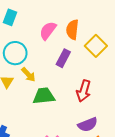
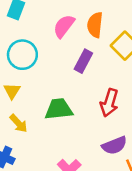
yellow arrow: (28, 75) -> (19, 123), moved

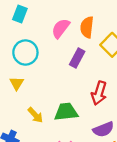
green trapezoid: (59, 109) -> (66, 112), moved
yellow arrow: (19, 123) -> (35, 115), moved

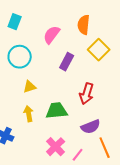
orange semicircle: (87, 27) -> (84, 25), moved
yellow triangle: (17, 83) -> (30, 87), moved, turned 40
yellow arrow: (35, 115) -> (29, 114), turned -147

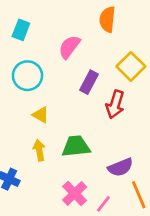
orange semicircle: (84, 25) -> (107, 19), moved
yellow triangle: (30, 87) -> (41, 115), turned 48
red arrow: (87, 94) -> (115, 104), moved

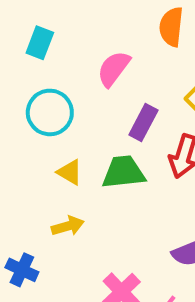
green trapezoid: (76, 146) -> (124, 172), moved
yellow arrow: (39, 150) -> (68, 226), turned 84

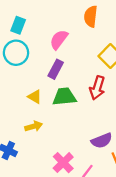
cyan circle: (50, 112) -> (16, 53), moved
purple rectangle: (143, 122) -> (56, 69), moved

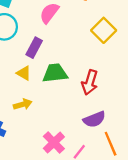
purple rectangle: (56, 69) -> (34, 48), moved
red arrow: (97, 88) -> (90, 82), moved

